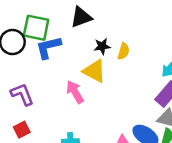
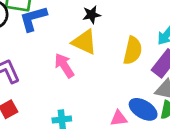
yellow semicircle: (124, 51) -> (133, 51), moved, size x1.5

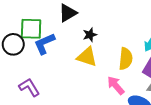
pink arrow: (64, 66) -> (116, 85), moved

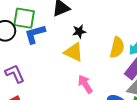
yellow semicircle: (126, 59) -> (117, 47), moved
pink arrow: (116, 85) -> (85, 84), moved

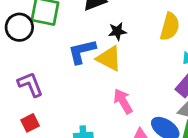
blue L-shape: (35, 34) -> (82, 51), moved
yellow semicircle: (117, 47) -> (170, 27), moved

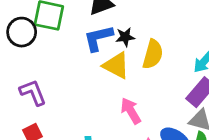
yellow semicircle: (170, 27) -> (153, 54), moved
blue L-shape: (82, 51) -> (98, 38), moved

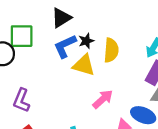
purple L-shape: (33, 92) -> (21, 100), turned -125
pink arrow: (131, 111) -> (103, 99), turned 90

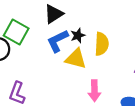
green square: (22, 36) -> (16, 32), turned 30
pink arrow: (103, 99) -> (94, 91), turned 132

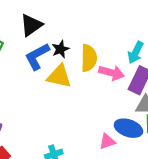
pink arrow: (94, 91) -> (111, 73), moved, turned -72

